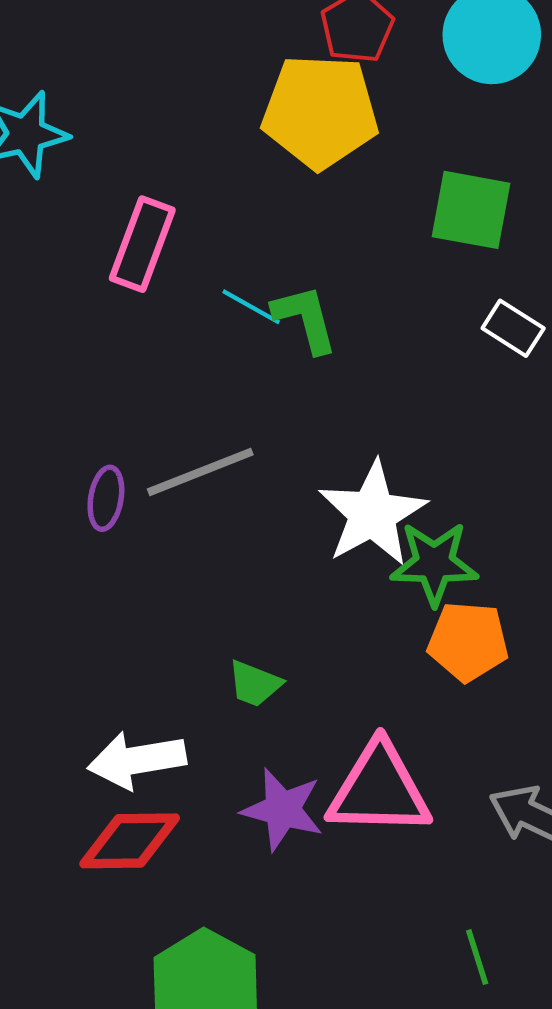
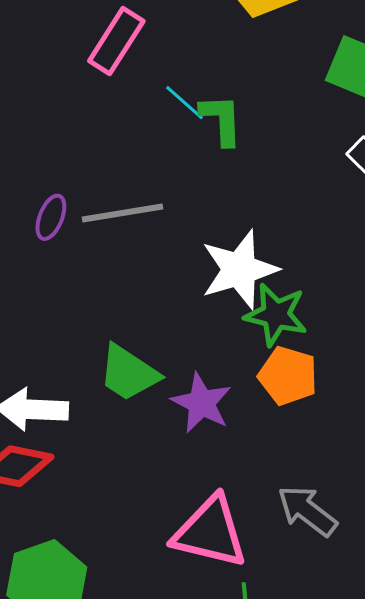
green trapezoid: (255, 684) -> (129, 373), size x1.6
pink triangle: (379, 790) -> (210, 532), moved
purple star: (282, 809) -> (202, 403), moved

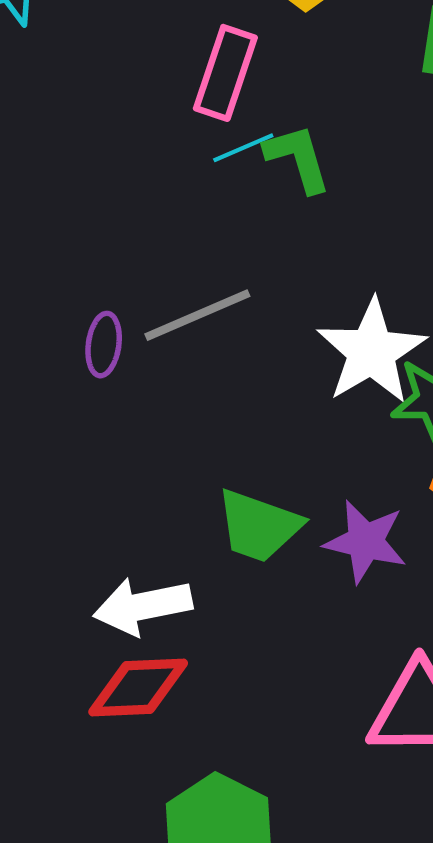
pink rectangle: (116, 41) -> (225, 73), moved
cyan line: (185, 103) -> (243, 148), turned -51

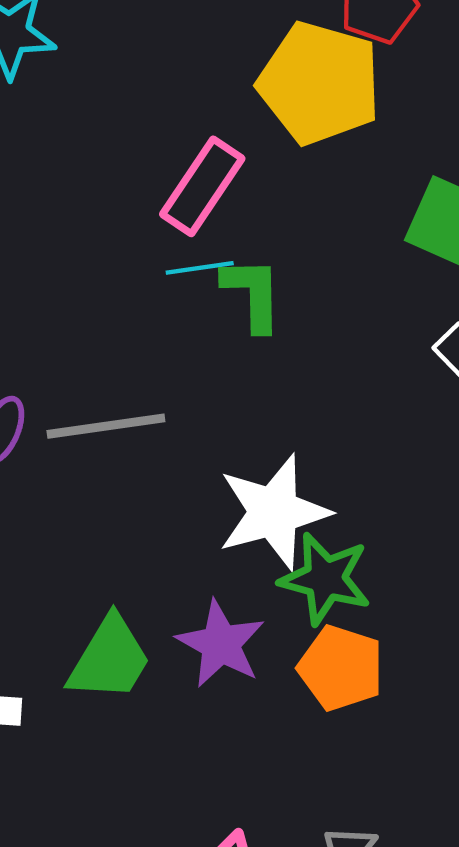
green trapezoid: (259, 526) -> (110, 659), turned -94
purple star: (365, 542) -> (221, 644), moved

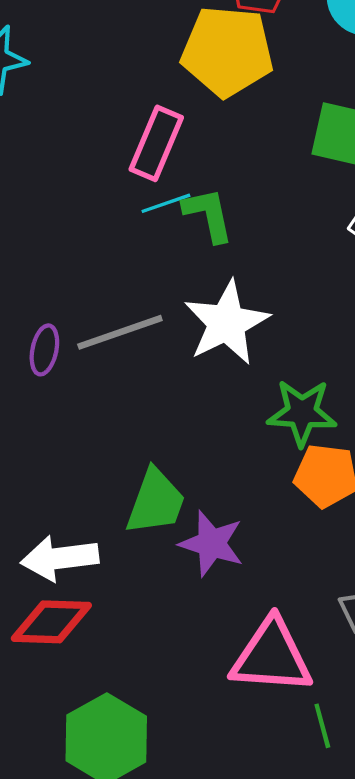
white star: (274, 512) -> (227, 323), moved
purple star: (221, 644) -> (212, 543), moved

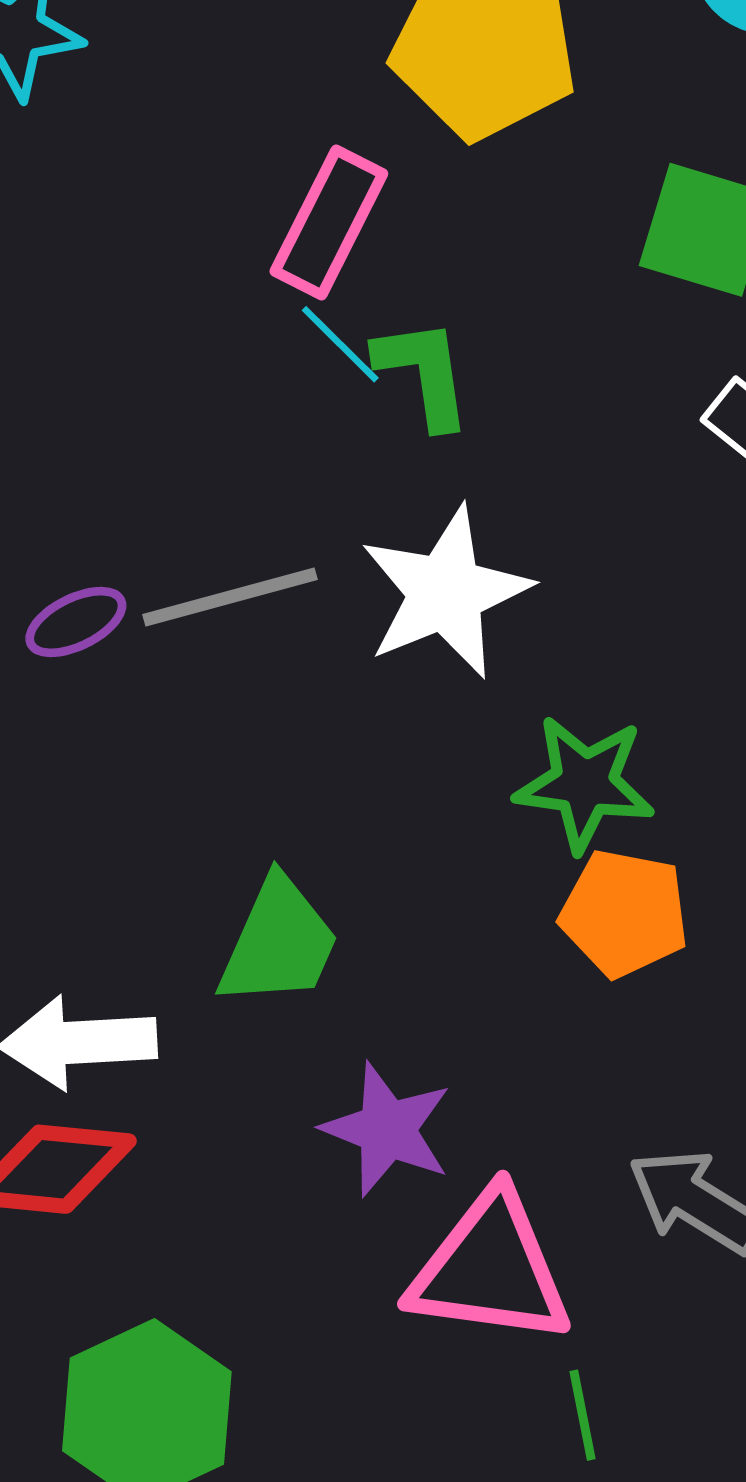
cyan line: (166, 203) -> (340, 344), turned 60
purple ellipse: (44, 350) -> (76, 622), turned 48
purple star: (212, 543) -> (387, 1130), moved

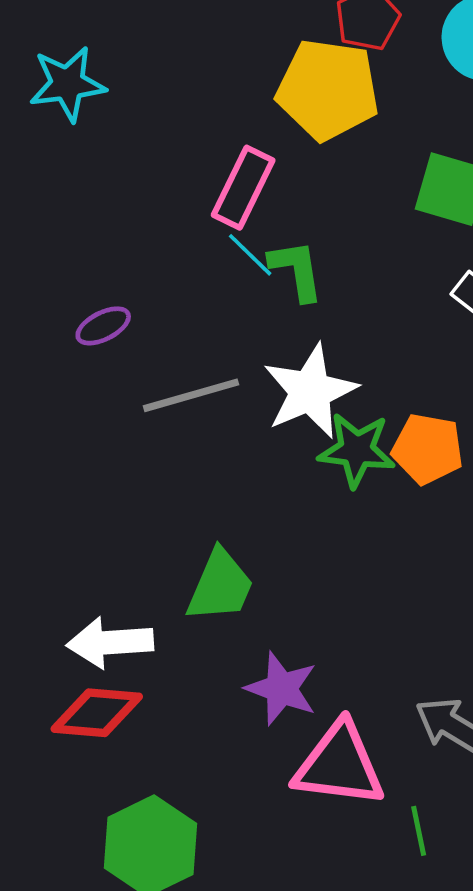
purple ellipse: (76, 622) -> (103, 326), moved
green star: (585, 783) -> (357, 450), moved
orange pentagon: (624, 913) -> (428, 449), moved
green line: (583, 1415) -> (419, 831), moved

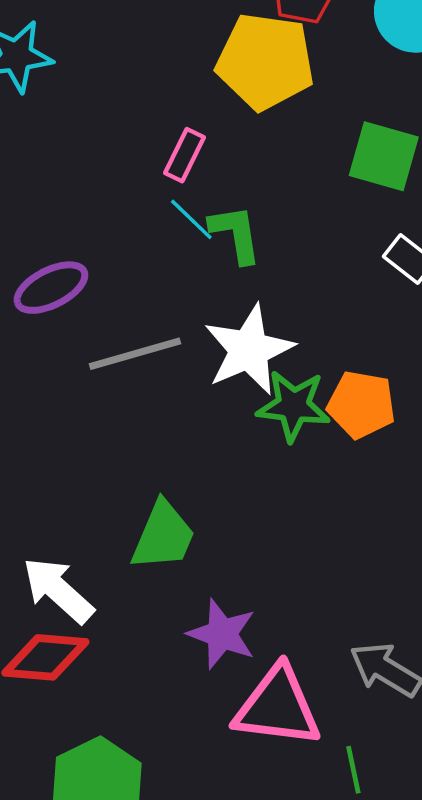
pink rectangle: (243, 188) -> (184, 155), size x0.7
purple ellipse: (103, 326) -> (51, 288), size x1.4
white arrow: (110, 642) -> (58, 590), turned 46

